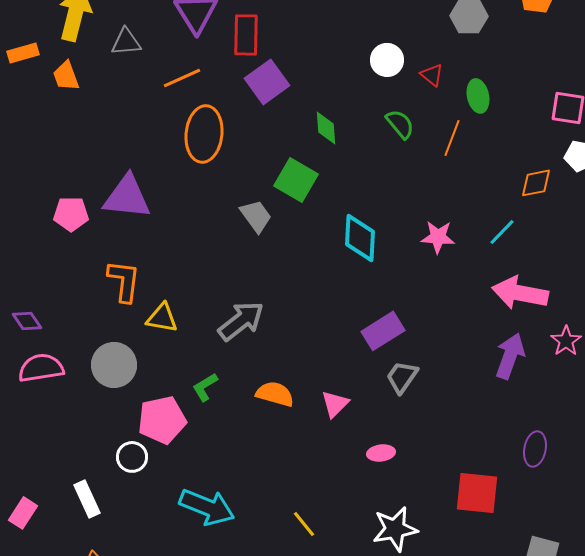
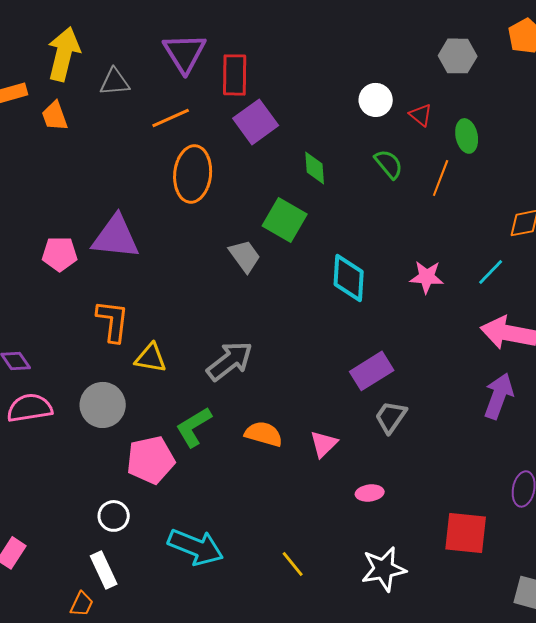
green L-shape: (205, 387) -> (194, 427), size x1.4
white circle: (132, 457) -> (114, 516), moved
white rectangle: (87, 499) -> (104, 570), moved

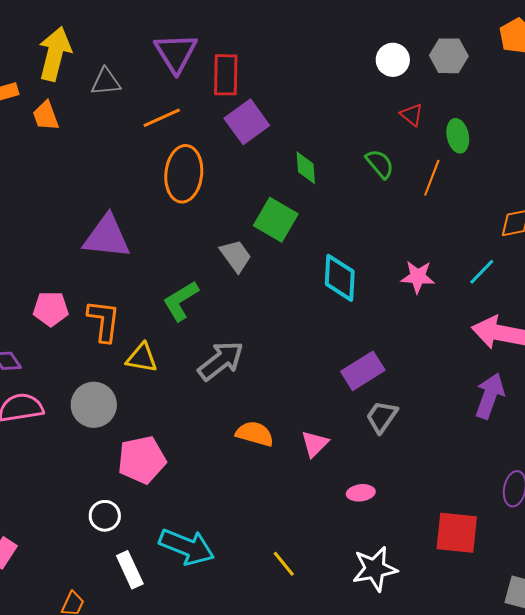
white circle: (376, 100) -> (393, 60), moved
pink pentagon: (60, 254) -> (51, 309), moved
green L-shape: (194, 427) -> (181, 301), moved
white rectangle: (104, 570) -> (130, 570), moved

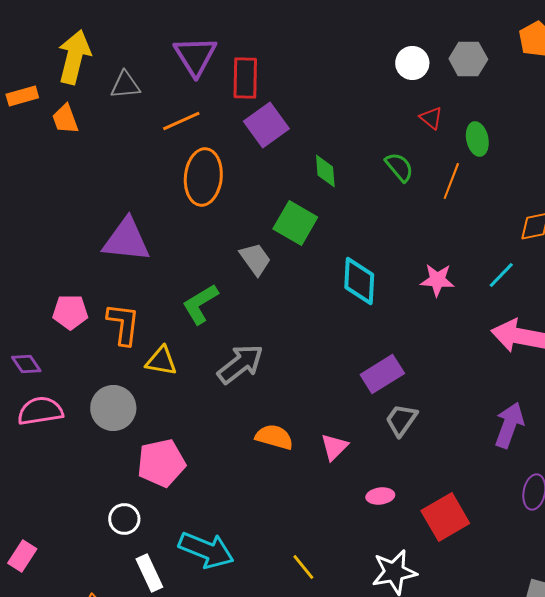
purple arrow: (490, 396) -> (509, 425), moved
red square: (457, 533) -> (445, 517), moved, turned -36

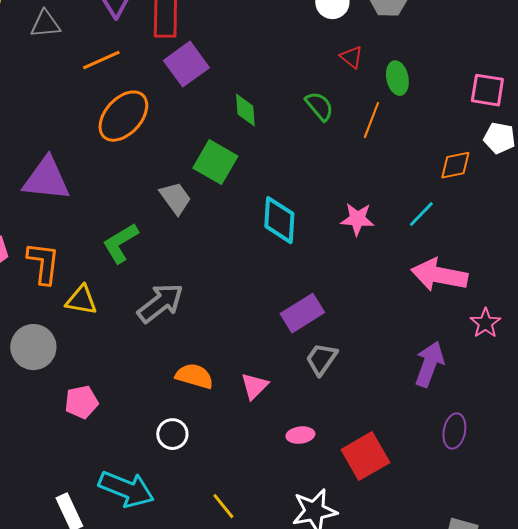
orange ellipse: (203, 177) -> (123, 116), turned 36
pink pentagon: (161, 463) -> (81, 402), size x0.7
white circle: (124, 519) -> (172, 434), moved

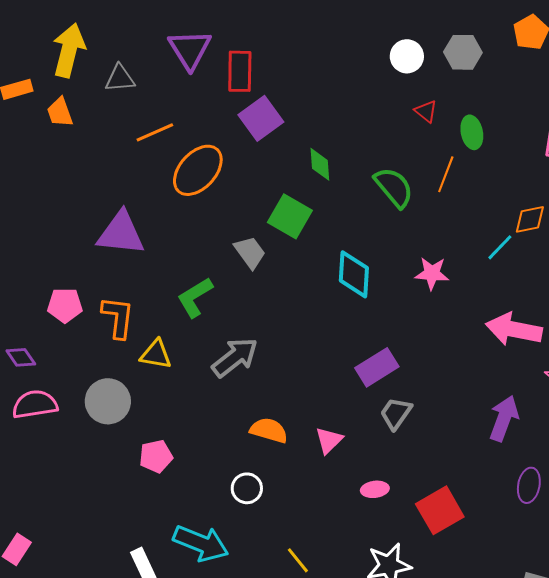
orange line: (101, 60) -> (155, 132), moved
green semicircle: (319, 106) -> (394, 187), moved, size x1.4
cyan line: (421, 214) -> (500, 247), moved

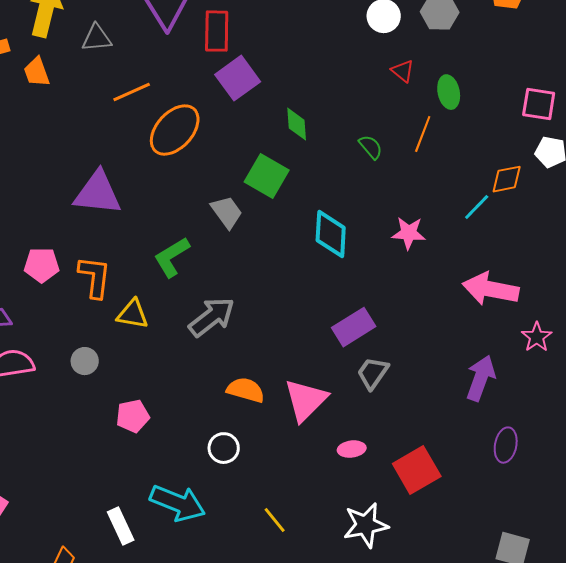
green semicircle: (394, 187) -> (371, 147), size x0.6
gray circle: (108, 401) -> (85, 361), size x0.6
pink triangle: (329, 440) -> (306, 400), size x1.6

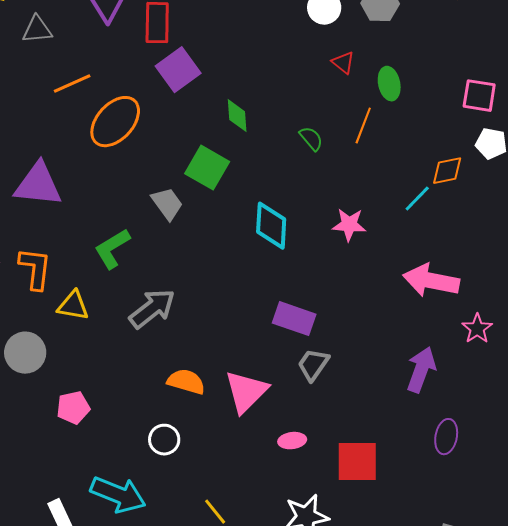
purple rectangle: (354, 327) -> (294, 319), turned 51
gray circle: (85, 361) -> (25, 353), size x1.5
red square: (417, 470) -> (357, 462), turned 30

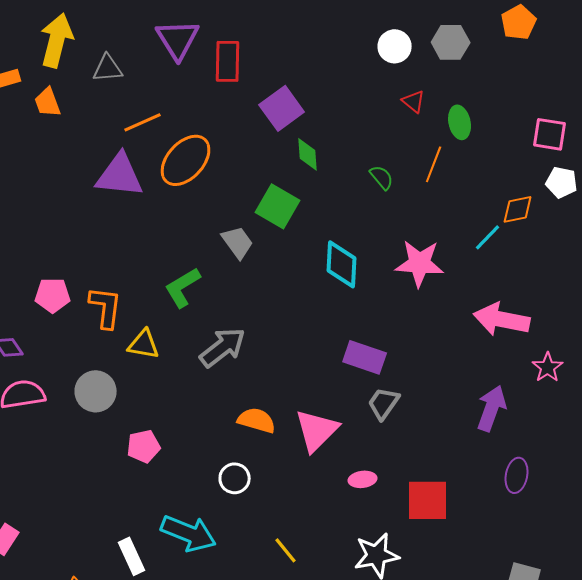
purple square: (178, 70) -> (282, 108), moved
purple triangle: (38, 185) -> (120, 175), moved
pink star: (349, 225) -> (420, 263), size x1.4

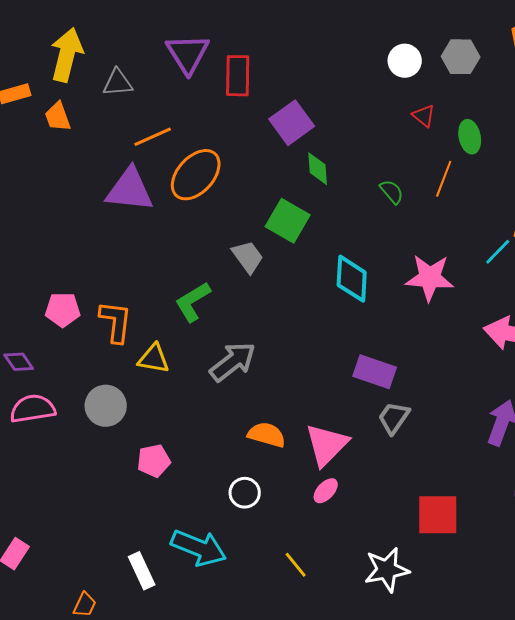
pink ellipse: (363, 479) -> (326, 491), moved, turned -40

